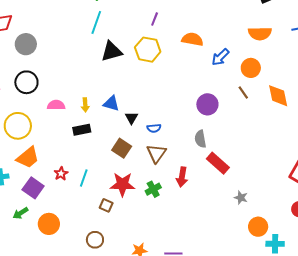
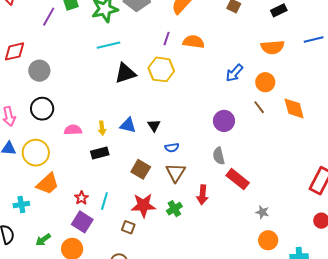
cyan line: (96, 22) -> (109, 45), turned 60
orange semicircle: (192, 39) -> (194, 42), moved
black triangle: (132, 118) -> (154, 125), moved
purple square: (33, 188) -> (82, 222), moved
orange circle: (258, 227) -> (268, 240), moved

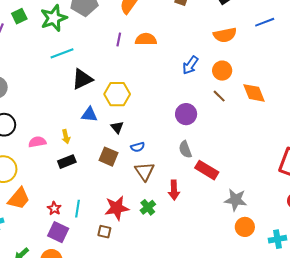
yellow hexagon: (161, 69) -> (117, 94), moved
blue triangle: (128, 125) -> (89, 115), moved
brown square: (141, 169) -> (109, 157), moved
gray star: (262, 212) -> (236, 200), size x1.6

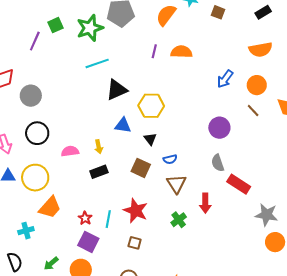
red star: (117, 208) -> (136, 211), moved, turned 30

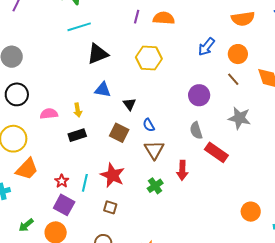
yellow hexagon: (151, 106) -> (149, 58), moved
blue semicircle: (170, 159) -> (149, 125), turned 72
gray star: (267, 215) -> (239, 118), moved

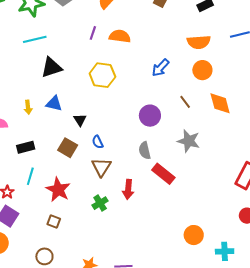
orange circle: (238, 54) -> (202, 70), moved
yellow arrow: (78, 110) -> (28, 107), moved
cyan line: (85, 183) -> (30, 176), moved

